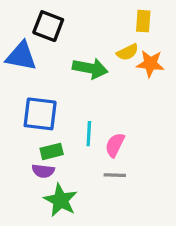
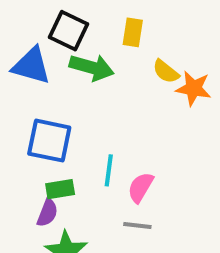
yellow rectangle: (143, 21) -> (133, 32), moved
yellow semicircle: (127, 52) -> (166, 72), turned 60
green arrow: (90, 68) -> (92, 67), moved
purple semicircle: (43, 171) -> (47, 213), turned -80

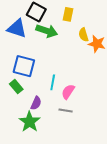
yellow semicircle: (166, 72) -> (84, 35), turned 32
green rectangle: (60, 189) -> (16, 87), moved, turned 56
purple semicircle: (47, 213) -> (36, 103), moved

